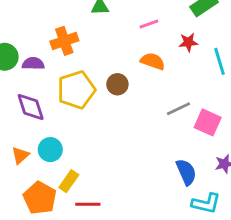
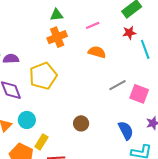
orange cross: (64, 41) -> (57, 37), moved
red star: (188, 42) -> (129, 33), moved
brown circle: (117, 84) -> (81, 123), moved

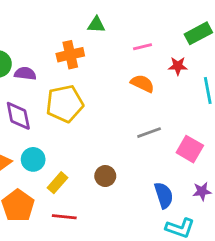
red star: (129, 33) -> (178, 66), moved
orange cross: (57, 37) -> (70, 55), moved
gray line: (117, 85) -> (149, 133), moved
yellow rectangle: (41, 142) -> (58, 183), moved

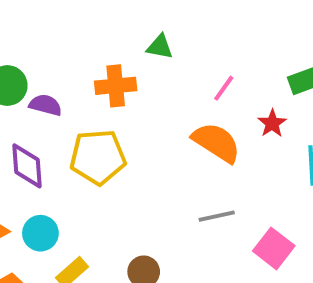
pink line: (142, 47) -> (224, 88), turned -48
red star: (178, 66) -> (272, 123), turned 30
orange semicircle: (142, 84) -> (216, 142), size x1.4

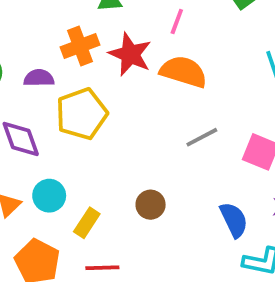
purple semicircle: (46, 105) -> (39, 78), moved
red star: (272, 123) -> (130, 54), moved, size x1.6

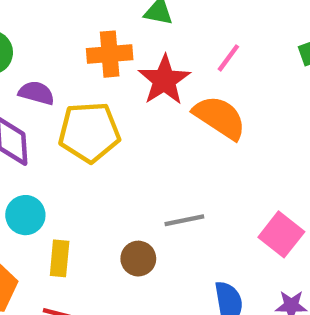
purple semicircle: (39, 78) -> (36, 93), moved
gray line: (202, 137) -> (184, 220), moved
yellow rectangle: (87, 223) -> (60, 258), turned -44

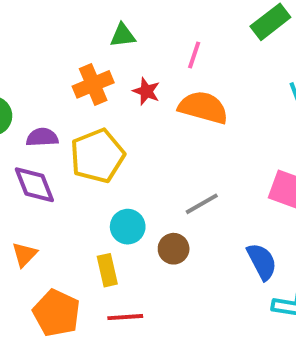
red star: (164, 80) -> (146, 91), size x0.6
cyan circle: (25, 215) -> (128, 227), moved

